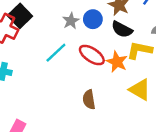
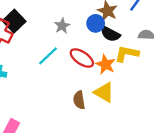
blue circle: (93, 19) -> (96, 23), moved
yellow triangle: (140, 90) -> (104, 92), moved

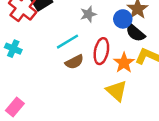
red ellipse: (82, 58) -> (101, 51), turned 55
brown semicircle: (79, 100) -> (74, 62), moved, turned -120

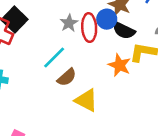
red ellipse: (101, 51) -> (89, 28), moved
yellow triangle: (116, 91) -> (86, 100), moved

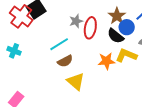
blue circle: (107, 19) -> (127, 27), moved
orange star: (119, 65) -> (106, 61), turned 30

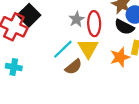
yellow triangle: (76, 81) -> (88, 48), moved, turned 30

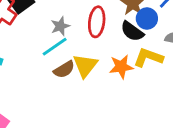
gray star: (77, 19) -> (60, 26), moved
yellow triangle: (88, 48) -> (85, 65), moved

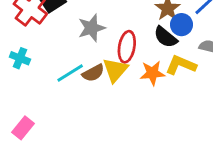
red ellipse: (97, 22) -> (127, 47), moved
gray star: (60, 26) -> (92, 28), size x1.4
cyan line: (55, 47) -> (70, 73), moved

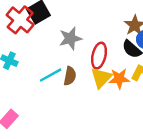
yellow triangle: (115, 70) -> (101, 78), moved
brown semicircle: (93, 73) -> (70, 76), turned -54

